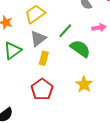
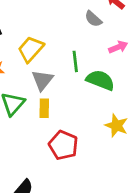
green line: (65, 31) -> (75, 61), turned -35
yellow rectangle: (44, 58) -> (44, 108), moved

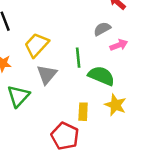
gray semicircle: (93, 19) -> (102, 29), moved, turned 108
yellow rectangle: (44, 108) -> (83, 112), moved
yellow star: (116, 126) -> (115, 105), moved

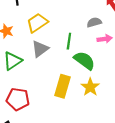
yellow rectangle: (83, 112) -> (62, 86), size x1.5
red pentagon: (65, 136) -> (18, 99), moved, turned -30

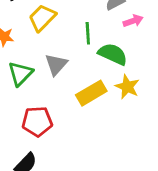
gray triangle: (40, 49) -> (56, 64), moved
yellow rectangle: (62, 86) -> (91, 93), turned 55

